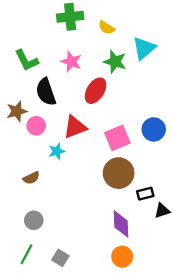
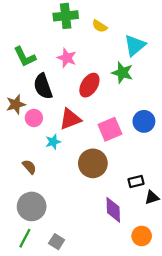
green star: (115, 62) -> (122, 73), moved
brown circle: (119, 173) -> (93, 163), moved
brown semicircle: (31, 178) -> (29, 167), turned -105
gray circle: (34, 220) -> (32, 206), size x1.6
orange circle: (122, 257) -> (142, 236), moved

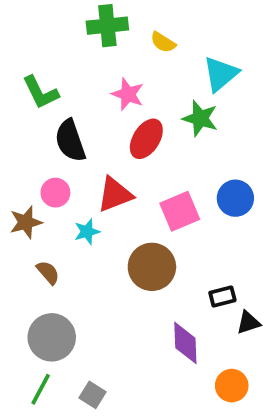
pink star: (67, 58) -> (128, 94), moved
brown star: (16, 104) -> (26, 222), moved

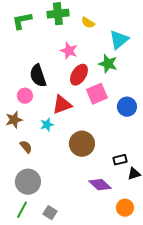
green L-shape: (41, 92) -> (22, 21), moved, turned 105
pink circle: (55, 193) -> (25, 96), moved
pink square: (180, 211) -> (97, 94), moved
purple diamond: (185, 343) -> (100, 185), turned -45

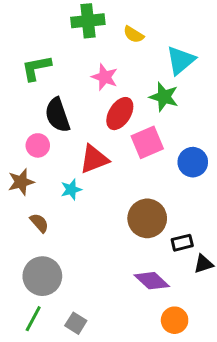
green L-shape: (22, 21) -> (36, 68), moved
brown circle: (82, 144) -> (147, 218), moved
orange circle: (125, 208) -> (175, 320), moved

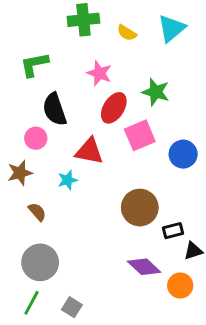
cyan triangle: (181, 60) -> (172, 28), moved
red triangle: (94, 159) -> (89, 151), turned 32
orange circle: (175, 320) -> (180, 286), moved

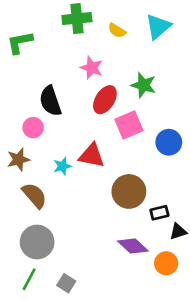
green L-shape: (34, 65) -> (20, 42), moved
red triangle: (89, 151) -> (92, 156), moved
brown semicircle: (37, 212) -> (34, 195), size x1.5

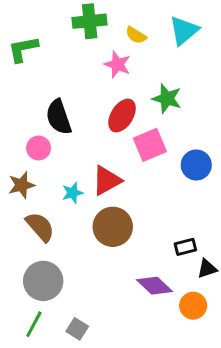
pink star: (92, 68) -> (117, 65), moved
red triangle: (92, 156) -> (107, 180), turned -40
brown circle: (129, 191) -> (113, 227), moved

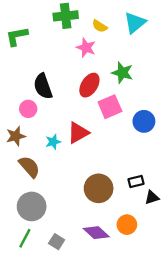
brown circle: (113, 227) -> (99, 188), moved
purple diamond: (154, 286) -> (96, 233), moved
orange circle: (193, 306) -> (127, 225), moved

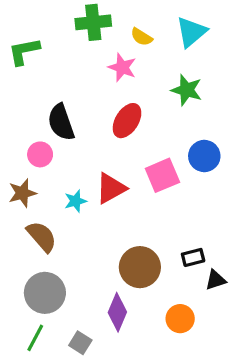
green star: (122, 73) -> (187, 90), moved
pink square: (110, 107) -> (162, 175), moved
blue circle: (144, 121) -> (204, 156), moved
purple diamond: (96, 233) -> (117, 312), moved, turned 70

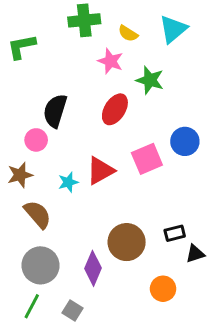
green star: (187, 90) -> (150, 80), moved
black semicircle: (61, 122) -> (55, 111), turned 36
purple diamond: (117, 312) -> (93, 268), moved

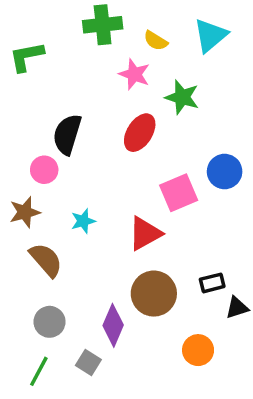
red triangle: (100, 171) -> (145, 233), moved
gray circle: (40, 265) -> (50, 322), size x0.7
gray square: (73, 311) -> (88, 362), moved

